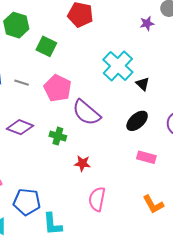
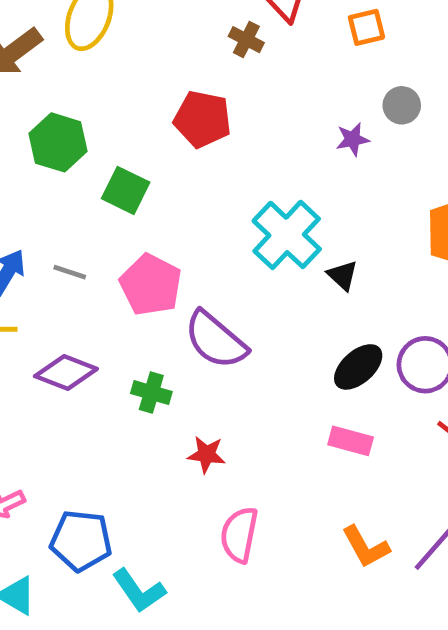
black ellipse: (137, 121) -> (358, 367), moved
cyan L-shape: (53, 224) -> (139, 591), turned -30

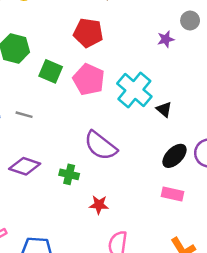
pink pentagon: (151, 285) -> (89, 79), moved

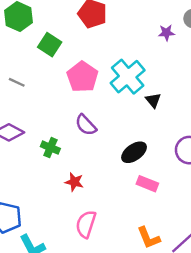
pink pentagon: (89, 79) -> (82, 77), moved
purple semicircle: (101, 146) -> (86, 125), size x0.7
black ellipse: (175, 156) -> (134, 152), moved

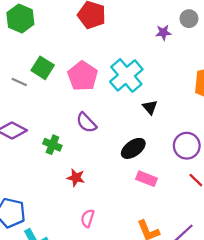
green square: (50, 45) -> (43, 68), moved
black triangle: (153, 100) -> (150, 107), moved
pink semicircle: (86, 224) -> (88, 218), size x0.7

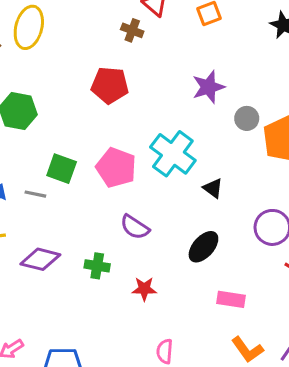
gray circle: (189, 19) -> (247, 118), moved
purple star: (163, 33) -> (208, 87), size x1.5
red star: (76, 178) -> (144, 289), moved
pink rectangle: (146, 179) -> (231, 299), moved

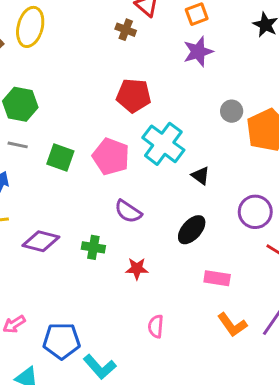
red pentagon: (110, 85) -> (134, 96), moved
purple star: (208, 87) -> (198, 52), moved
gray line: (35, 194) -> (18, 145), moved

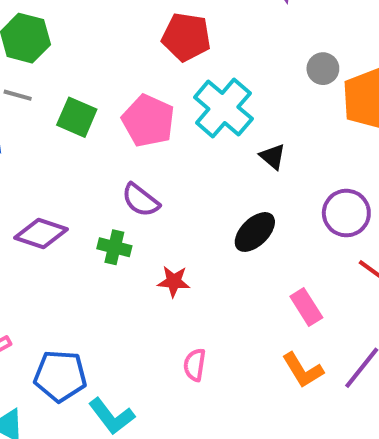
purple semicircle: (128, 211) -> (141, 200), moved
pink rectangle: (217, 278) -> (306, 307), moved, turned 45

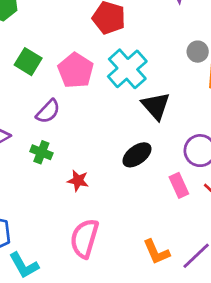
black triangle: (273, 157) -> (156, 106), size x1.6
purple semicircle: (141, 200) -> (48, 111), moved, turned -92
pink rectangle: (306, 307) -> (179, 185), moved
pink semicircle: (195, 365) -> (84, 238), size x1.8

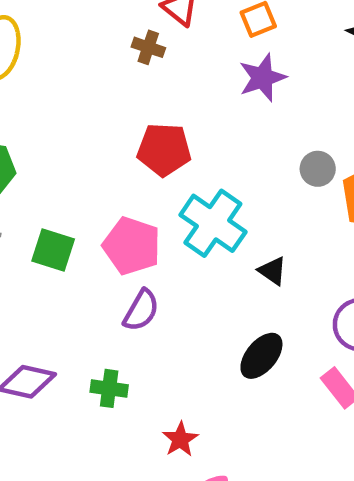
black triangle: (156, 106) -> (272, 271), size x0.6
purple semicircle: (48, 111) -> (141, 310), moved
red star: (78, 181) -> (180, 439), moved, turned -30

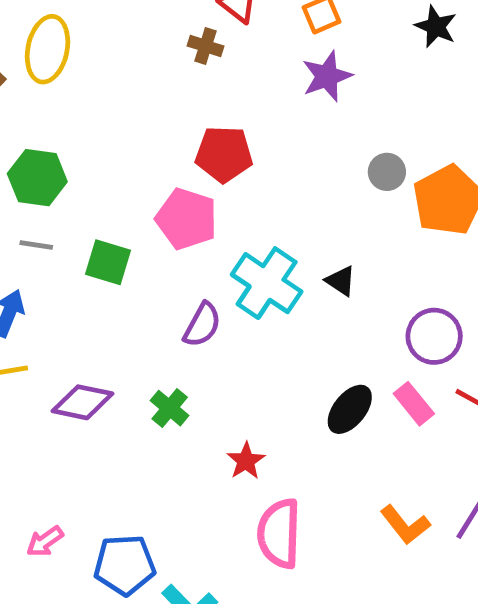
cyan cross: (213, 223) -> (267, 283), moved
pink pentagon: (132, 246) -> (186, 219), moved
black ellipse: (261, 356) -> (350, 409), moved
green cross: (109, 388) -> (170, 408), turned 33

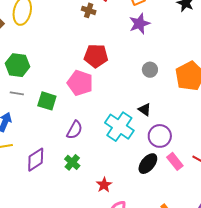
gray circle: (387, 172) -> (150, 70), moved
cyan cross: (267, 283) -> (119, 127), moved
purple semicircle: (202, 325) -> (74, 130), moved
purple circle: (434, 336) -> (160, 136), moved
purple diamond: (82, 402) -> (36, 160), turned -45

